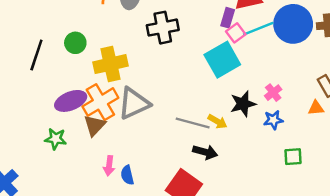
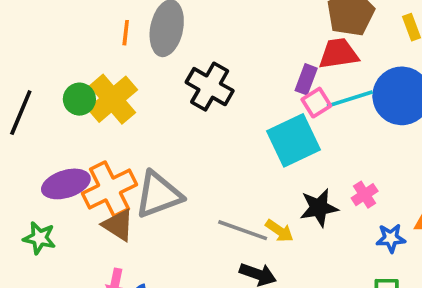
black cross: (163, 28) -> (210, 87), turned 36
yellow cross: (110, 64) -> (112, 99), moved, turned -32
blue star: (273, 120) -> (391, 238), moved
brown triangle: (94, 125) -> (118, 225), moved, turned -45

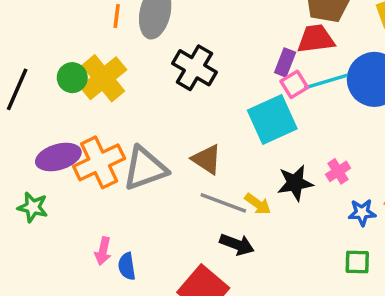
brown triangle: (118, 225) -> (207, 159), moved

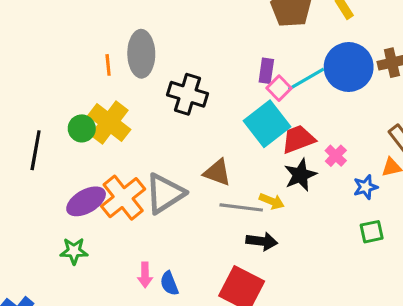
red trapezoid: (316, 39) -> (298, 139), moved

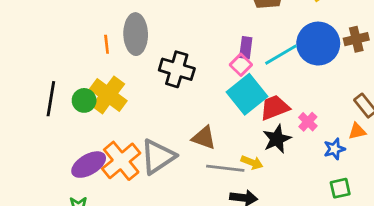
pink square: (279, 88) -> (241, 65), moved
black line: (36, 150) -> (51, 99), moved

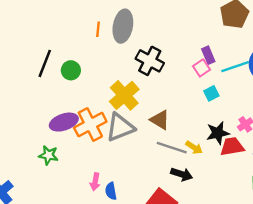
purple rectangle: (246, 48) -> (208, 55), turned -42
cyan square: (247, 94) -> (211, 93), moved, size x0.5
yellow cross: (108, 95) -> (124, 95), moved
red trapezoid: (275, 108) -> (232, 147), moved

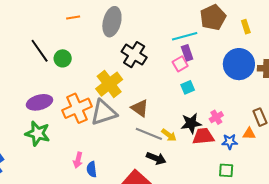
orange line: (98, 29) -> (73, 18), moved, turned 72
black line: (45, 63) -> (40, 51), turned -60
cyan line: (235, 67) -> (185, 36), moved
purple ellipse: (64, 122) -> (39, 102), moved
green star: (48, 155) -> (38, 133), size x1.4

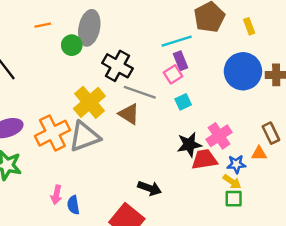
green circle: (63, 58) -> (72, 45), moved
brown triangle: (140, 108) -> (129, 114), moved
pink cross: (216, 117) -> (219, 136), size x1.5
gray line: (149, 134) -> (140, 92), moved
yellow arrow: (169, 135) -> (232, 182), moved

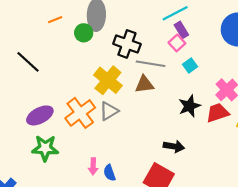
brown triangle: (129, 114) -> (144, 84), turned -30
gray triangle: (84, 137) -> (109, 111), size x0.7
black star: (189, 145) -> (189, 106), moved

